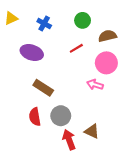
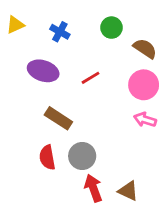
brown semicircle: (107, 36) -> (145, 49), turned 48
red line: (76, 48) -> (91, 78), moved
pink arrow: (95, 85) -> (145, 120), moved
brown triangle: (92, 131) -> (128, 191), moved

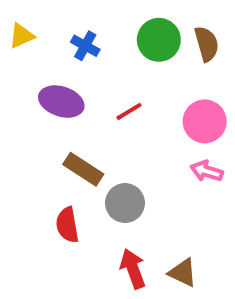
green circle: (111, 28) -> (159, 40), size x1.4
brown semicircle: (145, 49) -> (207, 44), moved, turned 40
gray circle: (82, 156) -> (125, 203), moved

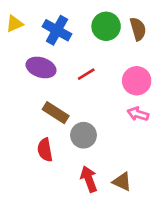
blue cross: (85, 46) -> (57, 30), size x1.5

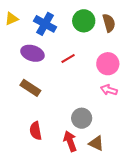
brown rectangle: (56, 113) -> (30, 88), moved
gray circle: (84, 135) -> (82, 118), moved
red semicircle: (45, 150) -> (36, 131), moved

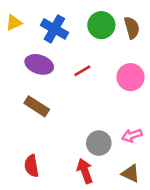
pink arrow: (109, 90) -> (132, 135), moved, turned -35
red semicircle: (36, 131) -> (32, 166), moved
brown triangle: (96, 143) -> (131, 173), moved

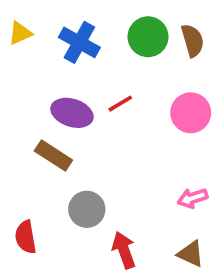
purple ellipse: (39, 64) -> (72, 113), moved
gray circle: (99, 143) -> (87, 209), moved
red semicircle: (32, 166) -> (26, 237), moved

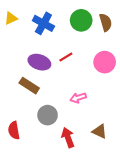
pink arrow: (193, 198) -> (78, 98), moved
brown triangle: (191, 254) -> (100, 131), moved

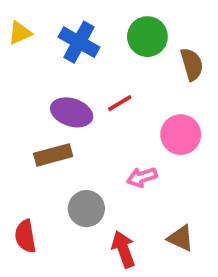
brown semicircle: (106, 22) -> (192, 64), moved
pink circle: (105, 62) -> (181, 135), moved
brown rectangle: (29, 86) -> (53, 155), turned -48

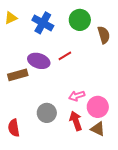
pink circle: (181, 135) -> (98, 107), moved
brown rectangle: (53, 155) -> (18, 75), moved
red arrow: (123, 249) -> (76, 121), moved

